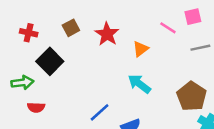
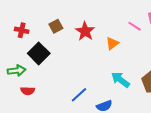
cyan arrow: (139, 84) -> (120, 80), moved

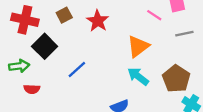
red cross: (22, 30) -> (25, 20), size x1.6
orange triangle: (112, 43) -> (138, 46), moved, size x1.5
blue line: (79, 95) -> (77, 69), moved

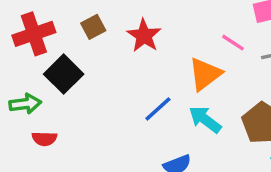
pink line: (154, 15) -> (233, 43), moved
red cross: (25, 20) -> (34, 34), turned -32
blue line: (77, 69) -> (158, 109), moved

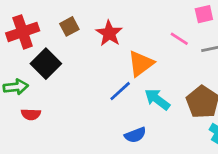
orange triangle: (205, 74) -> (141, 64), moved

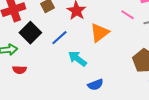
blue line: (120, 91) -> (59, 38), moved
cyan arrow: (157, 99) -> (77, 59), moved

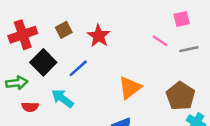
orange triangle: (99, 33) -> (130, 88), moved
cyan arrow: (77, 59) -> (63, 98), moved

